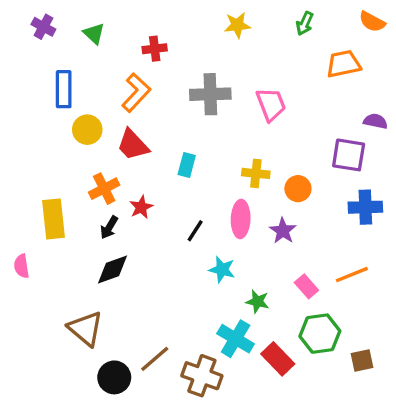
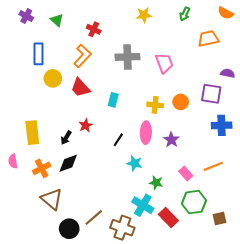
red cross: (155, 49) -> (94, 29), turned 32
orange cross: (104, 189) -> (42, 168), moved
orange circle: (298, 189) -> (181, 102), moved

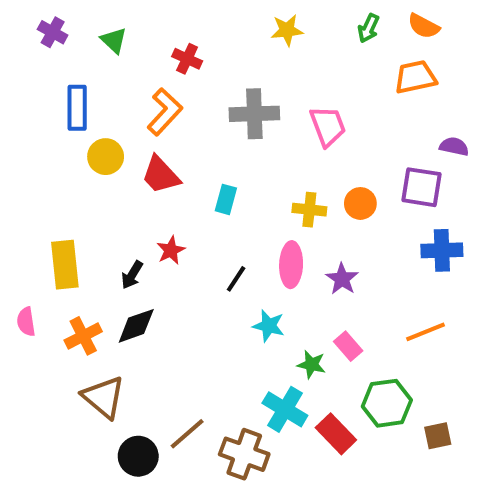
orange semicircle: (226, 13) -> (424, 26), moved
pink rectangle: (186, 173) -> (348, 346), moved

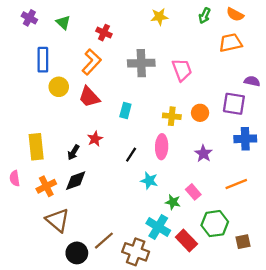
purple star: (342, 279) -> (203, 153), moved

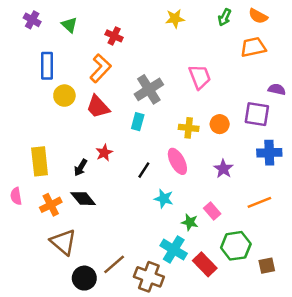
gray cross: (141, 63) -> (149, 89), moved, turned -30
pink ellipse: (162, 147) -> (177, 161), turned -30
black diamond: (76, 181) -> (83, 199), turned 70

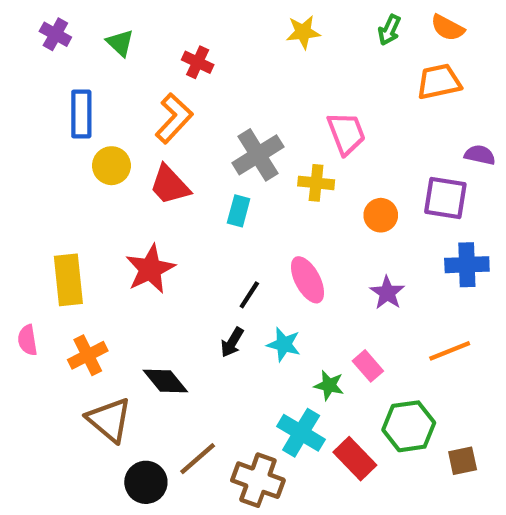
yellow cross: (189, 128) -> (316, 183), moved
red star: (104, 153) -> (150, 269), moved, size x1.6
black arrow: (81, 168) -> (232, 342), moved
black diamond: (83, 199) -> (165, 381), moved

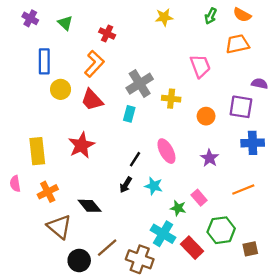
pink trapezoid: (346, 133) -> (200, 66), moved

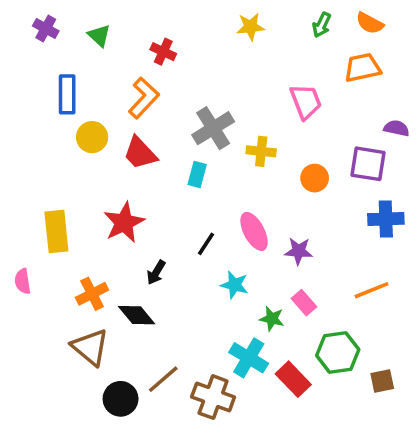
purple star: (210, 158) -> (299, 251), moved, turned -30
black arrow: (126, 185) -> (156, 272), moved
orange cross: (48, 192) -> (92, 294), moved

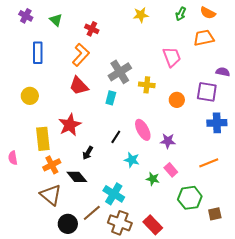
yellow circle: (92, 137) -> (30, 96), moved
yellow rectangle: (56, 231) -> (43, 139), moved
cyan cross: (249, 358) -> (114, 194), moved
red rectangle: (293, 379) -> (153, 225), moved

